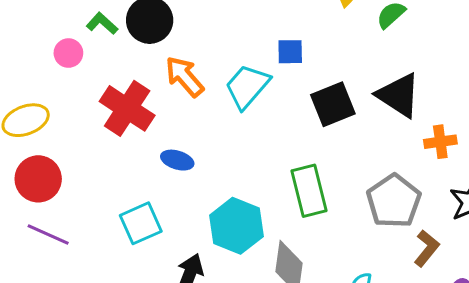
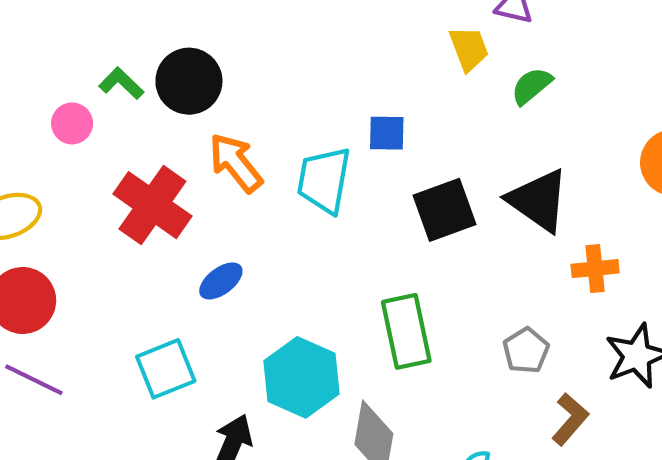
cyan trapezoid: (247, 86) -> (324, 180), turned -33
blue ellipse: (177, 160) -> (221, 281), turned -56
gray pentagon: (394, 201) -> (526, 351), size x0.6

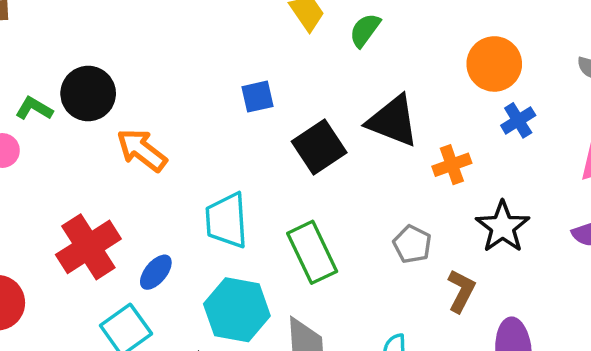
cyan trapezoid: (324, 180) -> (227, 220), moved
red cross: (152, 205) -> (88, 247), moved, turned 36
blue ellipse: (221, 281) -> (156, 272), moved

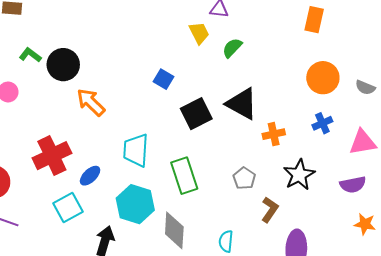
orange circle: (494, 64) -> (323, 78), moved
blue square: (258, 97) -> (163, 79), turned 36
green L-shape: (34, 108) -> (30, 55), moved
blue cross: (518, 120) -> (322, 123), moved

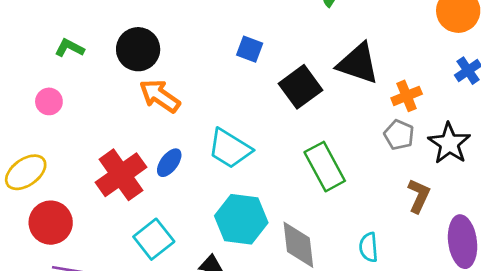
black circle: (63, 65) -> (138, 49), moved
cyan trapezoid: (136, 150) -> (230, 149), turned -52
blue ellipse: (90, 176) -> (169, 163), moved
green rectangle: (184, 176) -> (325, 167), moved
gray pentagon: (244, 178) -> (399, 135), moved

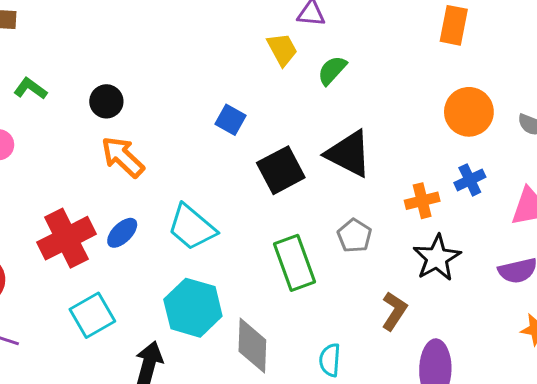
black circle: (138, 49) -> (106, 101), size x0.7
orange cross: (407, 96) -> (422, 201), moved
gray pentagon: (399, 135) -> (354, 236), moved

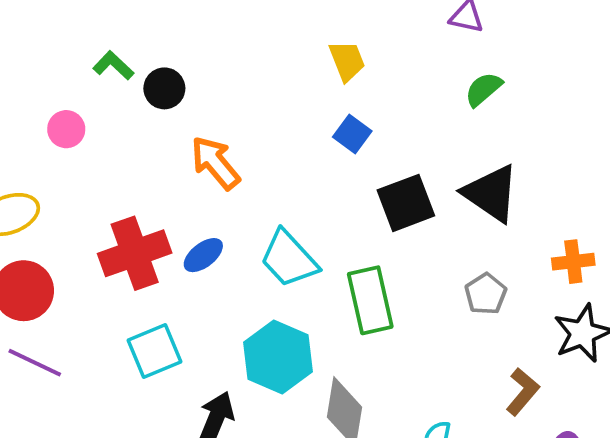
yellow trapezoid: (282, 49) -> (347, 61), moved
black circle: (106, 101) -> (164, 88), moved
green rectangle: (294, 263) -> (370, 300), moved

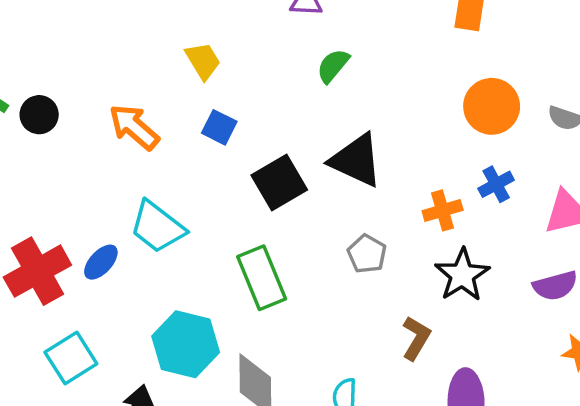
orange arrow: (215, 163) -> (134, 127), moved
cyan trapezoid: (289, 259) -> (157, 227), moved

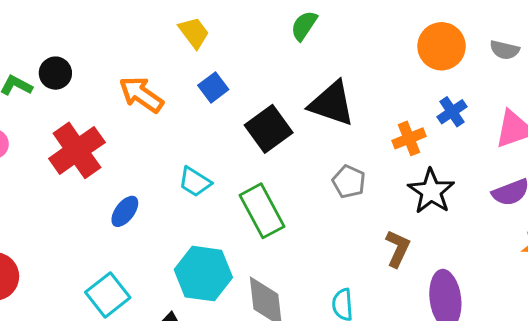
black circle: (39, 115) -> (55, 73), moved
blue square: (219, 127) -> (213, 87), turned 32
cyan trapezoid: (157, 227) -> (195, 182), moved, size x0.7
red cross: (37, 271) -> (77, 150), moved

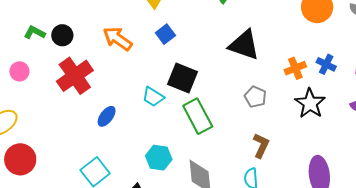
black circle: (55, 73) -> (62, 35), moved
blue cross: (452, 112) -> (326, 64), moved, turned -30
black square: (269, 129) -> (182, 78), moved, turned -32
brown L-shape: (398, 249) -> (261, 146), moved
cyan hexagon: (203, 274) -> (159, 158), size x0.7

